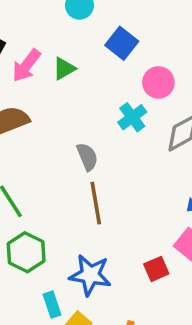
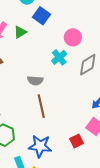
blue square: (122, 43) -> (41, 16), moved
gray semicircle: (87, 157) -> (35, 81), turned 119

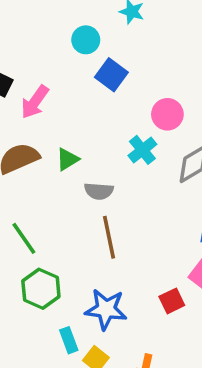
green triangle: (20, 32) -> (67, 159), moved

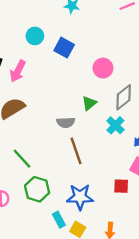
cyan circle: (86, 40) -> (35, 36), moved
cyan cross: (142, 150) -> (115, 125), moved
green triangle: (67, 159) -> (89, 103), moved
red square: (172, 301) -> (121, 186), turned 35

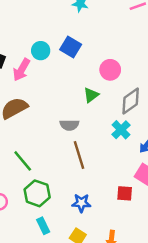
cyan circle: (35, 36) -> (41, 51), moved
green triangle: (89, 103) -> (91, 95), moved
blue star: (80, 197) -> (81, 203), size x0.7
cyan rectangle: (59, 220) -> (43, 226), moved

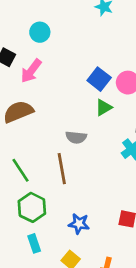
blue square: (71, 47) -> (99, 79), moved
cyan circle: (41, 51) -> (40, 32), moved
brown line: (79, 155) -> (62, 169), moved

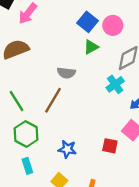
brown line: (62, 169) -> (53, 100), turned 40

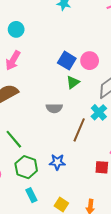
brown line: (53, 100) -> (79, 130), moved
blue star: (67, 149) -> (57, 162), moved

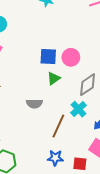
blue square: (67, 61) -> (48, 57), turned -30
blue star: (57, 162) -> (55, 158), moved

